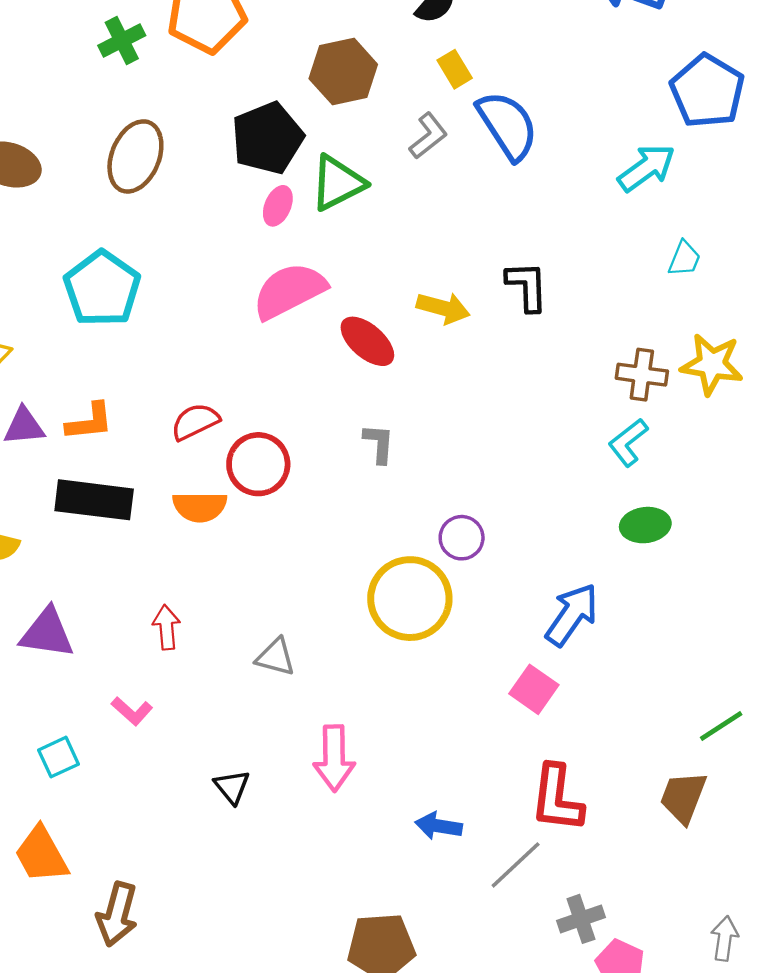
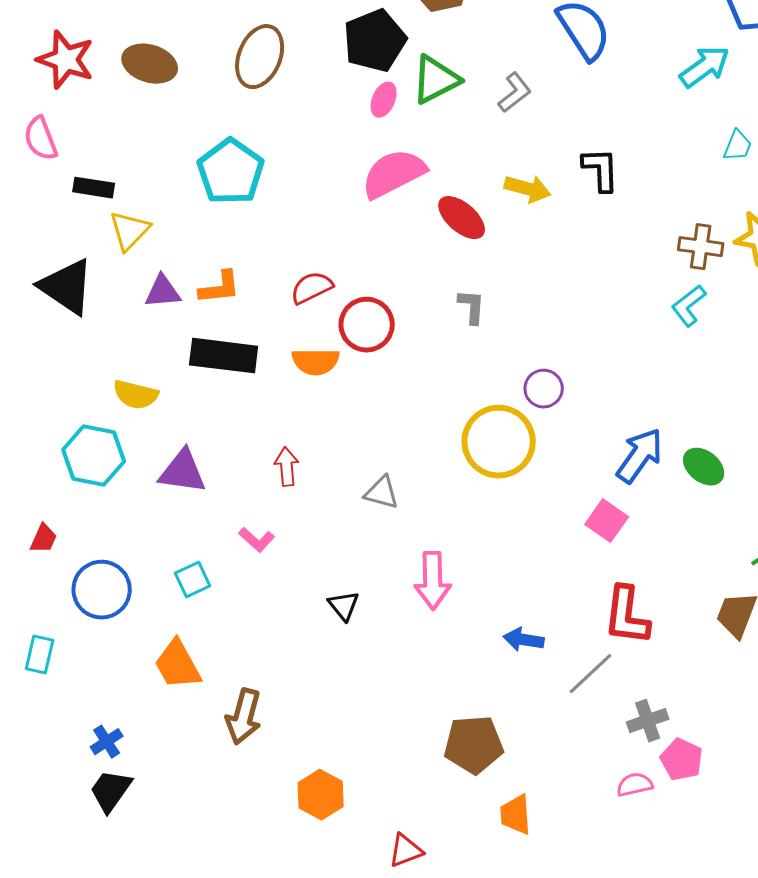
gray L-shape: (428, 136) -> (515, 93), moved
green ellipse: (645, 525) -> (704, 467), moved, turned 45

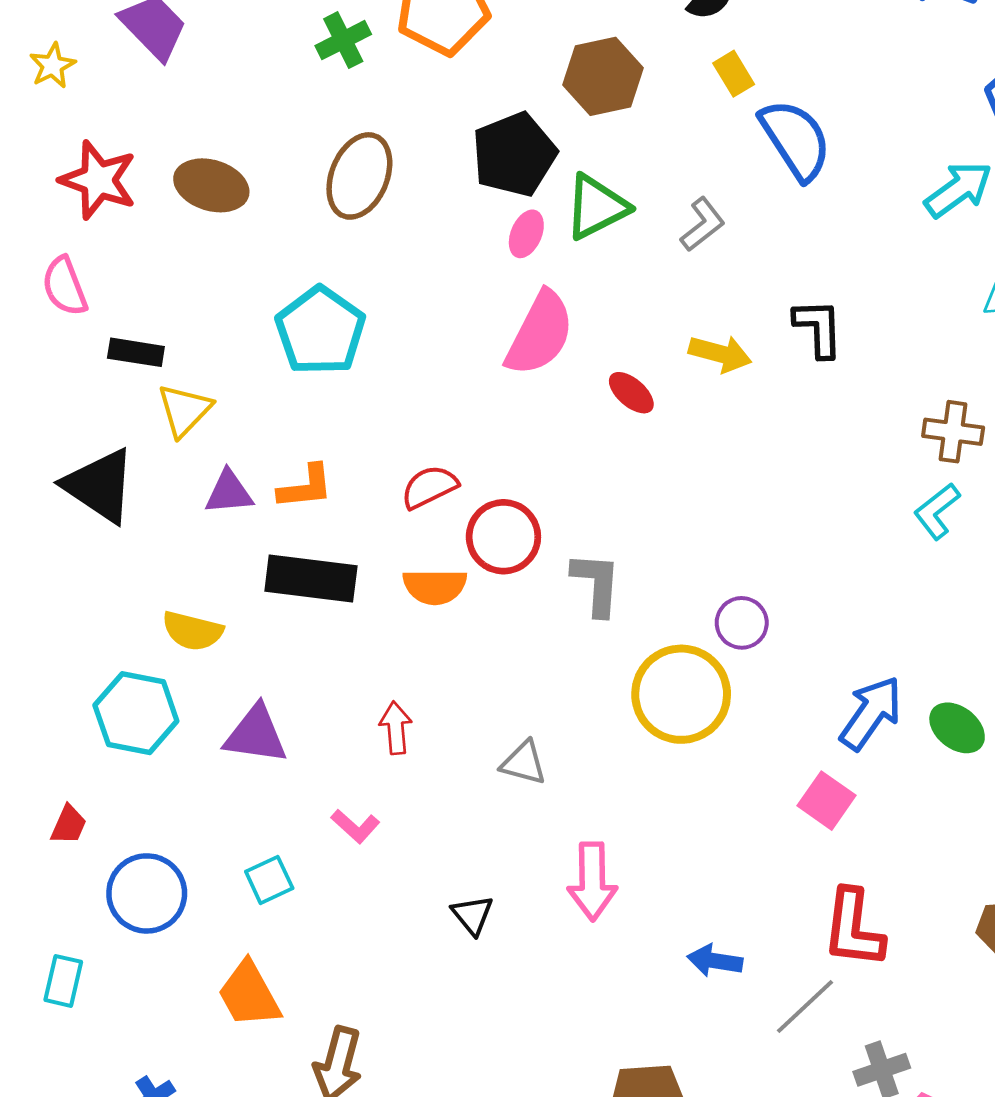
pink semicircle: (394, 174) -> (540, 333), turned 144
red ellipse: (462, 218) -> (631, 393), size x0.7
gray L-shape: (472, 307) -> (596, 584), moved, size x1.4

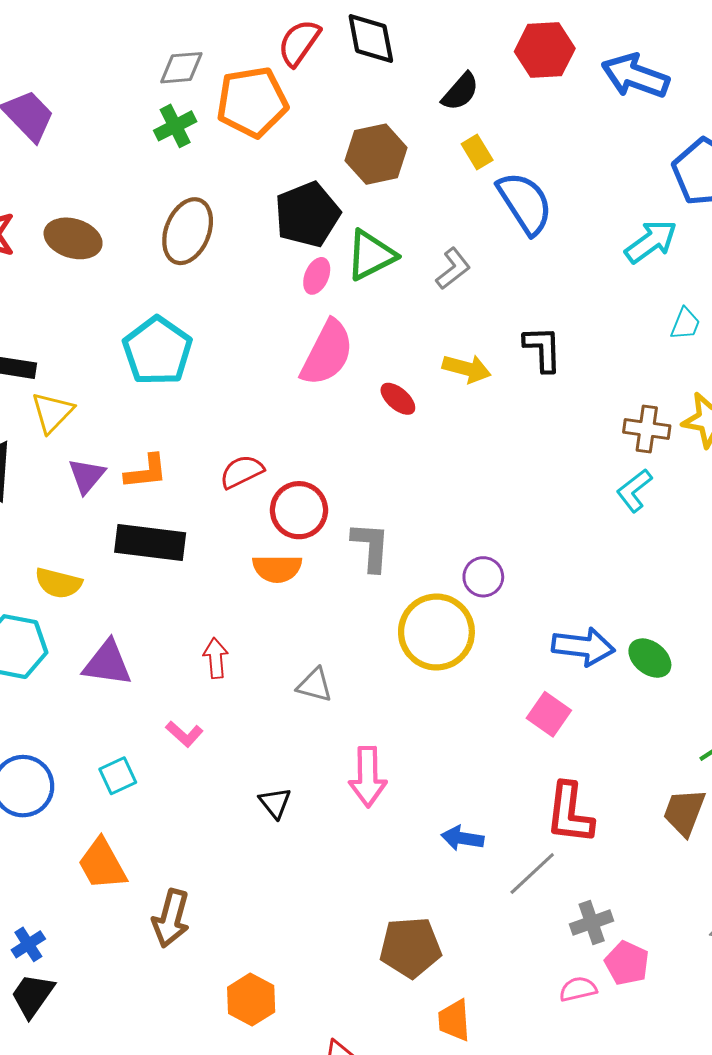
purple triangle: (229, 492) -> (87, 476), turned -45
orange semicircle: (435, 587) -> (277, 568), moved
blue arrow: (871, 713) -> (583, 647), turned 62

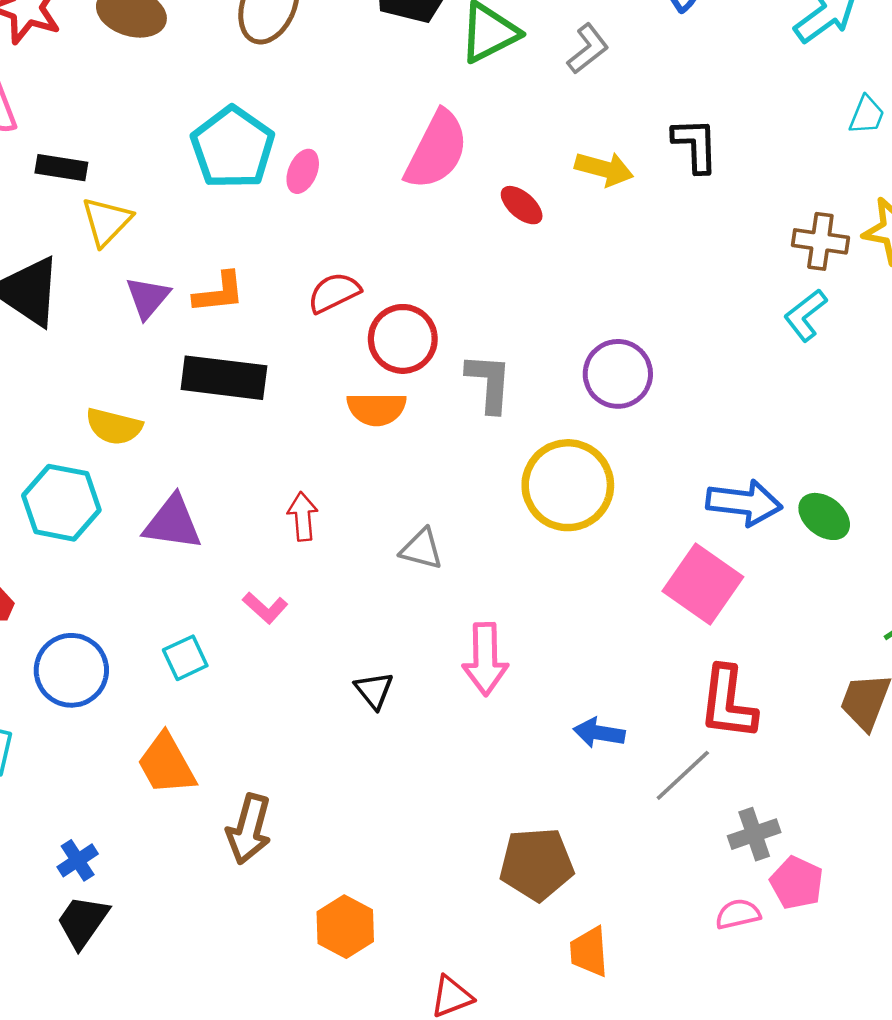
pink ellipse: (317, 276) -> (303, 171), moved
purple circle: (483, 577) -> (618, 374), moved, size x1.4
pink square: (549, 714) -> (703, 584), size x1.5

